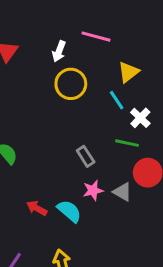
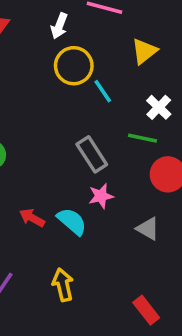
cyan line: (117, 100) -> (103, 91), moved
gray rectangle: (86, 156) -> (92, 154), size x1.4
gray triangle: (123, 192) -> (148, 229), moved

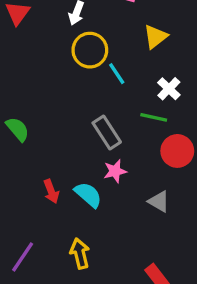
red arrow: (32, 218) -> (51, 191), turned -140

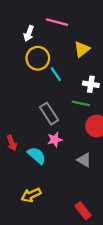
white cross: (169, 89) -> (91, 84), turned -35
red arrow: (51, 191) -> (12, 143), moved
yellow arrow: (80, 254) -> (31, 195), turned -102

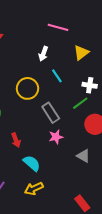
white arrow: (29, 33) -> (43, 54), moved
yellow circle: (38, 58) -> (28, 88), moved
green line: (81, 103) -> (80, 103), turned -49
cyan semicircle: (37, 155) -> (32, 163), moved

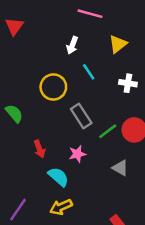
green line: (80, 103) -> (108, 131), moved
pink star: (56, 137) -> (77, 154), moved

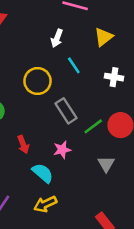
gray triangle: (120, 168) -> (106, 164), turned 30

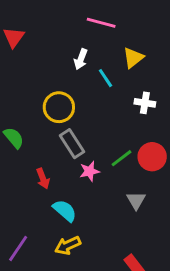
cyan line: (74, 65) -> (106, 78), moved
gray rectangle: (66, 111) -> (72, 144), moved
pink star: (62, 150) -> (89, 171), moved

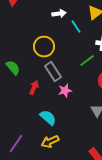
white arrow: (81, 59) -> (59, 14), turned -120
green line: (122, 158) -> (87, 61), moved
red arrow: (43, 179) -> (34, 88), moved, turned -136

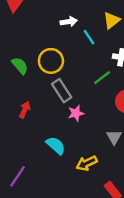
green semicircle: (13, 68) -> (20, 66), moved
red arrow: (34, 88) -> (25, 110), moved
yellow arrow: (50, 142) -> (87, 163), moved

